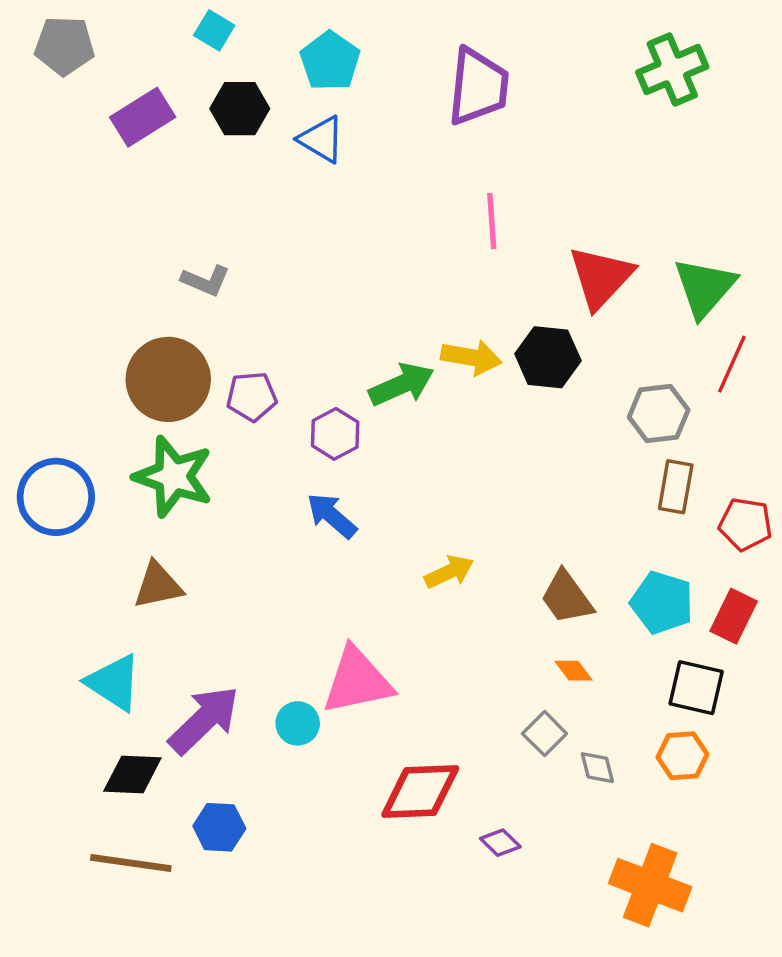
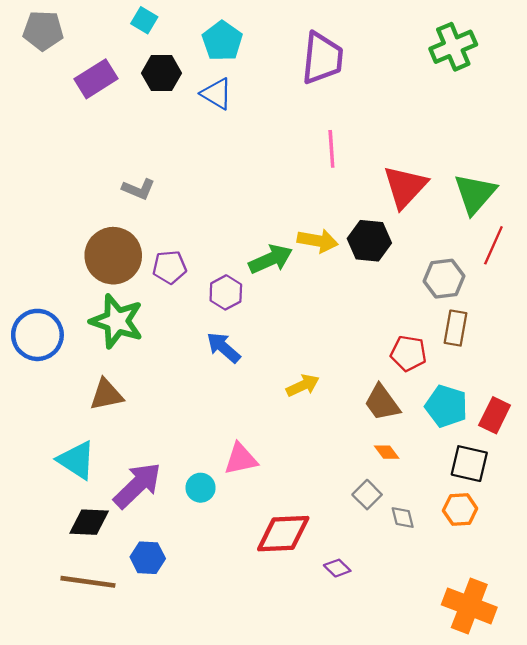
red pentagon: (745, 524) -> (408, 353), moved
pink triangle: (357, 681) -> (241, 459), size x0.7
orange cross: (650, 885) -> (469, 606), moved

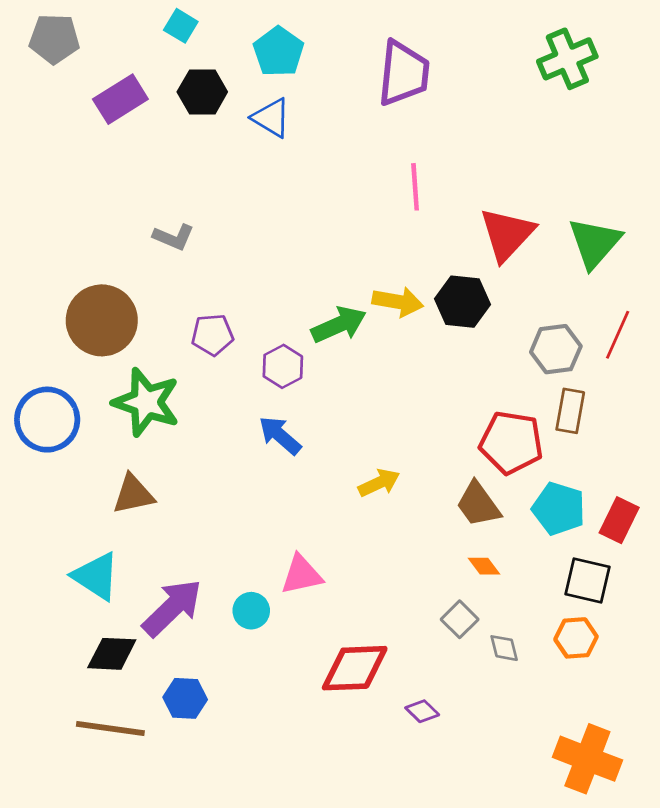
red line: (493, 245) -> (618, 335), moved
brown circle: (113, 256) -> (102, 320), moved
red pentagon: (408, 353) -> (511, 443), size x1.4

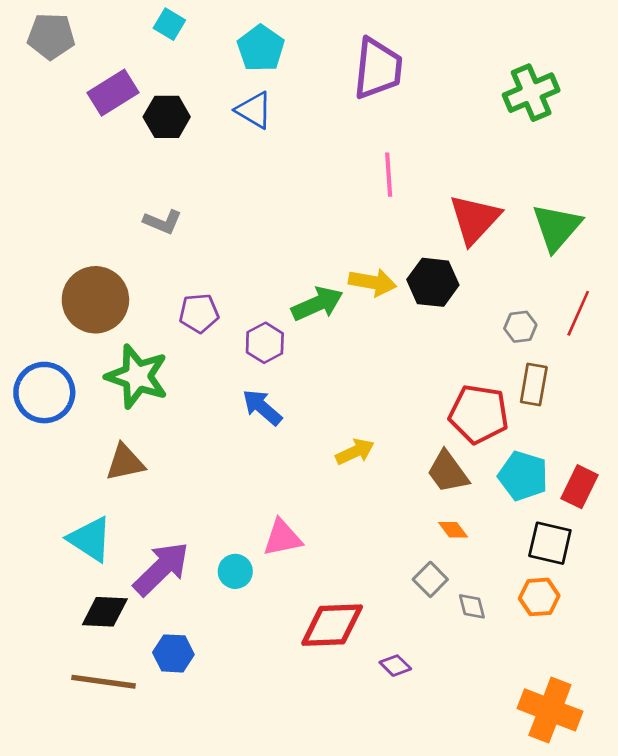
green cross: (567, 59) -> (531, 93), moved
black hexagon: (202, 92) -> (167, 117), moved
gray hexagon: (556, 349) -> (520, 327), size x0.7

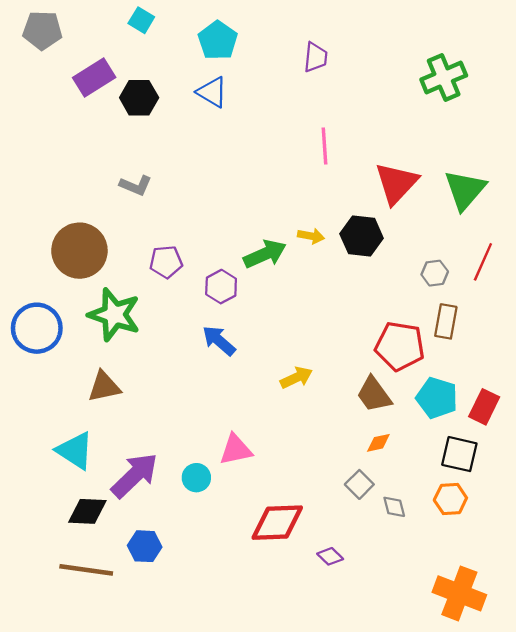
purple trapezoid: (378, 68) -> (316, 57), size x0.6
yellow arrow: (372, 282) -> (311, 236), size x0.7
orange diamond: (453, 530) -> (378, 443), turned -65

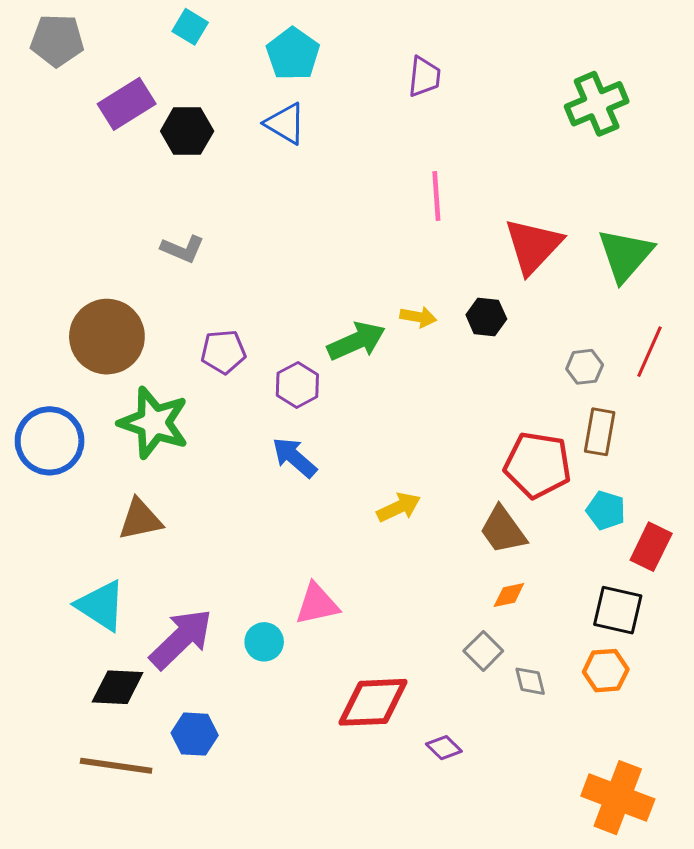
black hexagon: (362, 236) -> (486, 317), size x0.7
cyan pentagon: (437, 398) -> (606, 510), moved, size x0.7

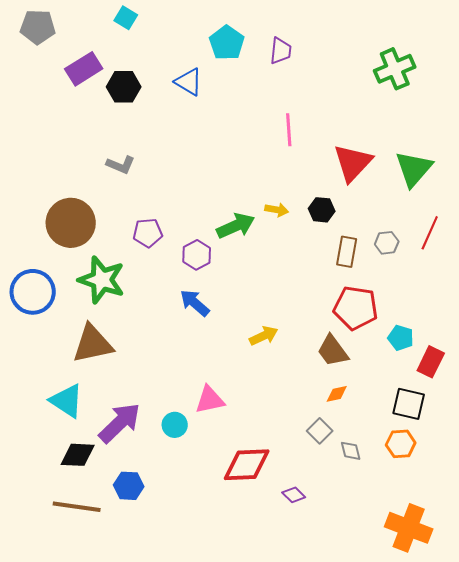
cyan pentagon: (293, 54) -> (227, 43), moved
brown rectangle: (600, 432) -> (347, 252), moved
brown triangle: (140, 519) -> (93, 344), size x1.4

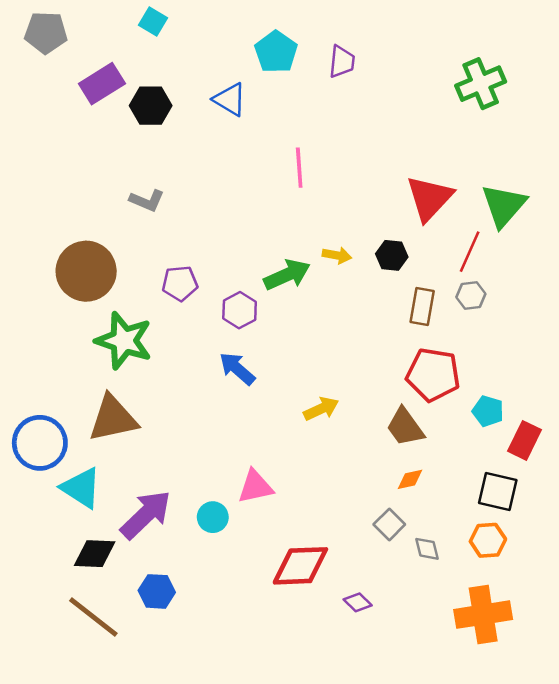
pink line: (289, 130) -> (299, 168), moved
red line: (430, 233) -> (470, 252), moved
blue circle: (33, 292) -> (40, 443), moved
brown line: (77, 507) -> (93, 617), turned 30
orange cross: (409, 528) -> (483, 615), moved, turned -30

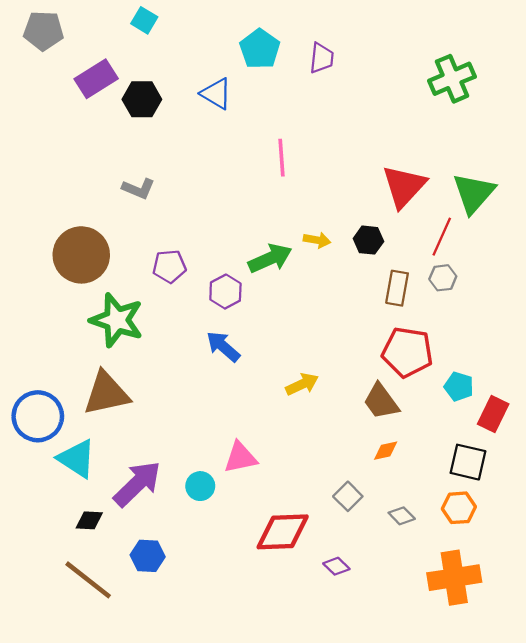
gray square: (389, 524) -> (348, 496), moved
gray diamond: (427, 549) -> (402, 516), turned -30
black diamond: (95, 554) -> (89, 520), size x0.7

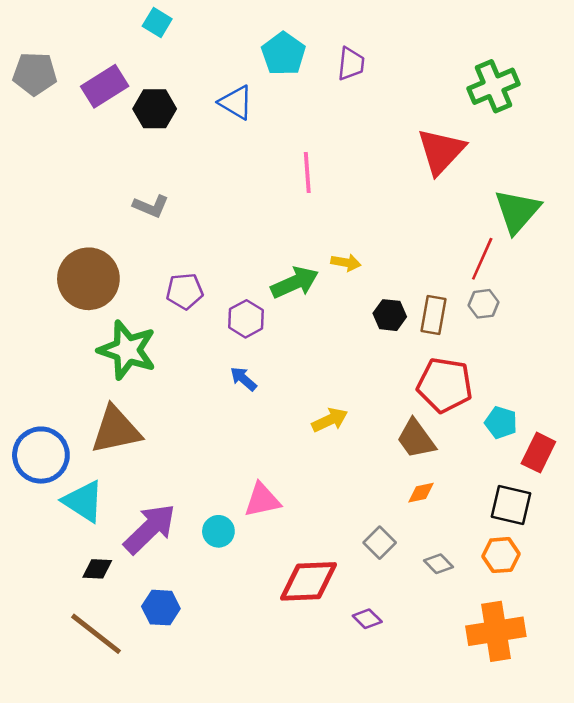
gray pentagon: (43, 31) -> (35, 74), moved
red triangle: (404, 186) -> (441, 151), moved
black hexagon: (368, 240) -> (390, 315), moved
blue arrow: (223, 346) -> (243, 379), size x0.7

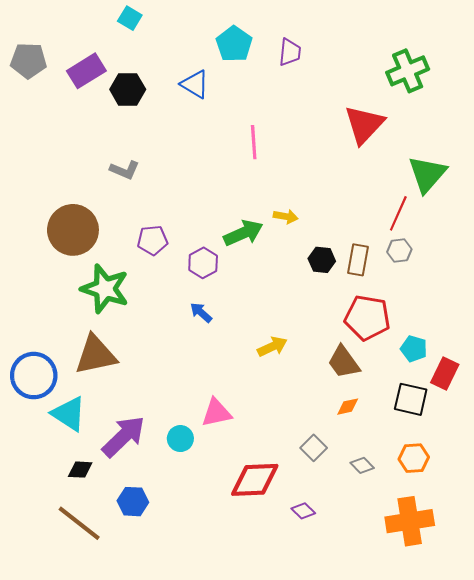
black square: (511, 505) -> (411, 399), moved

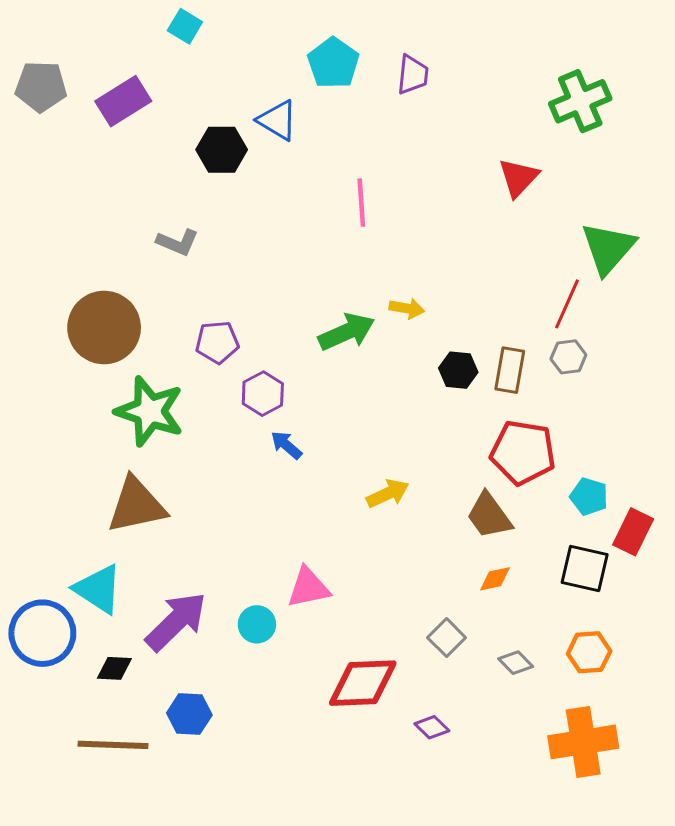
black hexagon: (128, 89) -> (222, 150), moved
red triangle: (364, 125) -> (519, 178), size x0.7
purple hexagon: (203, 263) -> (263, 394), moved
blue circle: (34, 376) -> (42, 633), moved
brown line: (79, 523) -> (113, 745), turned -36

